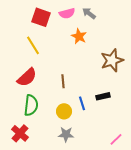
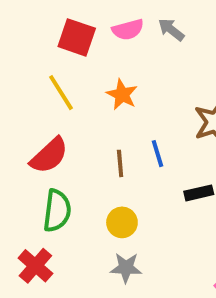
orange star: (79, 36) -> (122, 95), moved
blue line: (82, 103) -> (157, 154), moved

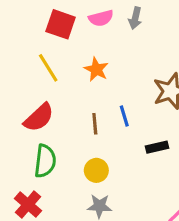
gray arrow: (171, 30) -> (135, 18), turned -115

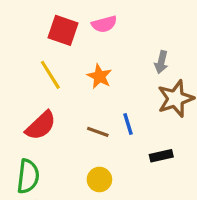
gray arrow: (135, 18) -> (161, 62), moved
brown line: (95, 124) -> (98, 132), turned -65
green semicircle: (45, 161) -> (28, 176), moved

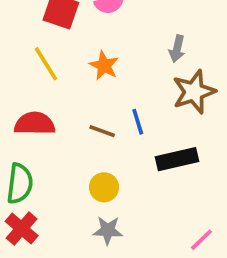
red semicircle: (41, 126) -> (35, 124), turned -136
black rectangle: (161, 156) -> (177, 159), size x1.5

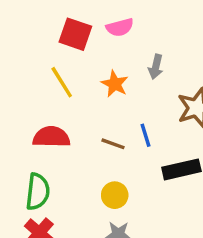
gray arrow: (177, 49) -> (156, 67), moved

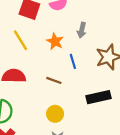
blue line: (146, 135) -> (73, 61), moved

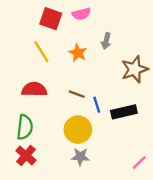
blue line: (73, 61) -> (97, 105), moved
yellow circle: (55, 114) -> (78, 130), size x1.5

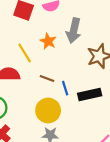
gray arrow: (106, 41) -> (74, 31), size x1.6
yellow line: (41, 52) -> (25, 53), moved

